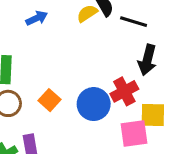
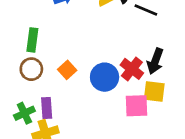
black arrow: (147, 60) -> (155, 61), moved
red cross: (124, 91) -> (132, 69), turned -30

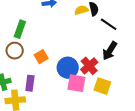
black arrow: (155, 61) -> (110, 51), moved
pink square: (137, 106) -> (76, 83), moved
purple rectangle: (47, 108) -> (30, 83), moved

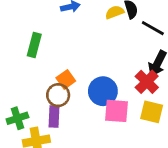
brown circle: (15, 51) -> (58, 95), moved
red cross: (89, 66) -> (147, 82), moved

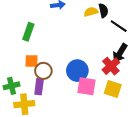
orange square: (66, 79) -> (31, 61), moved, turned 32

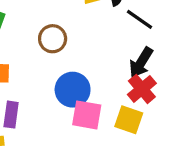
red cross: (111, 66) -> (142, 89), moved
brown circle: (43, 71) -> (53, 39), moved

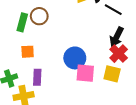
brown circle: (53, 39) -> (39, 16), moved

